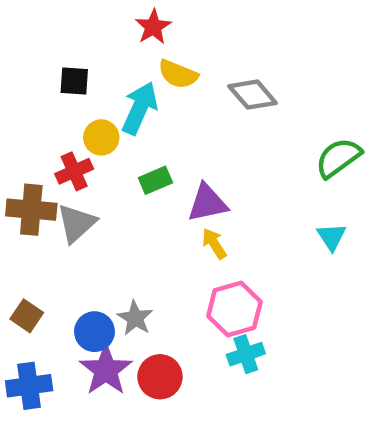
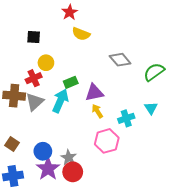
gray diamond: (253, 95) -> (120, 60), moved
cyan arrow: (140, 108) -> (60, 101), moved
gray star: (135, 318) -> (69, 157), moved
cyan cross: (246, 354) -> (126, 118), moved

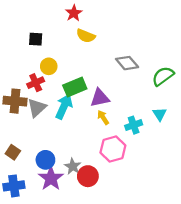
green rectangle: (71, 82) -> (75, 87), size x1.5
red circle: (73, 172) -> (88, 176), moved

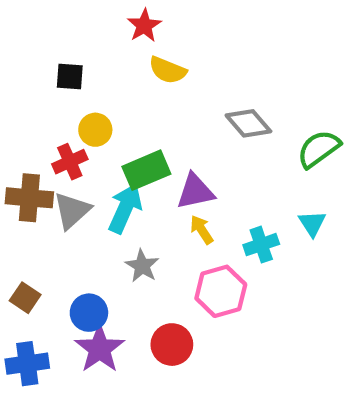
gray star: (73, 166) -> (142, 266), moved

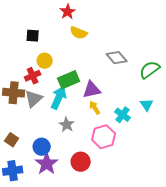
cyan cross: (261, 245) -> (123, 115), turned -35

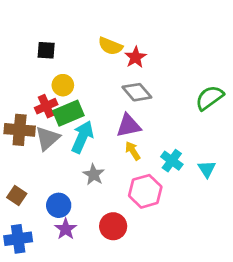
red star: (68, 12) -> (135, 57), moved
gray diamond: (117, 58) -> (137, 92), moved
green rectangle: (69, 80) -> (68, 113), moved
cyan triangle: (147, 105) -> (207, 169), moved
purple star: (47, 164) -> (66, 229), size x0.7

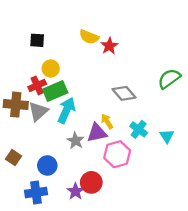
gray diamond: (137, 92) -> (124, 93), moved
purple triangle: (128, 126) -> (97, 133), moved
purple star: (66, 229) -> (75, 191), moved
blue cross: (18, 239) -> (36, 193), moved

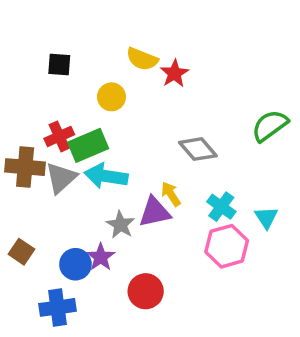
yellow circle: (51, 69) -> (111, 97), moved
cyan arrow: (66, 110) -> (106, 176), turned -105
pink hexagon: (117, 154) -> (227, 246), moved
purple star: (75, 191) -> (101, 257), moved

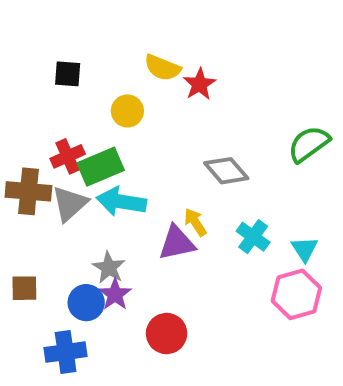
gray star: (120, 225) -> (109, 268), moved
pink hexagon: (227, 246) -> (296, 294), moved
brown square: (21, 252) -> (24, 288), turned -35

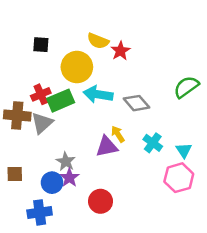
yellow circle: (127, 111) -> (77, 67), size x1.6
cyan arrow: (121, 202) -> (98, 94), moved

